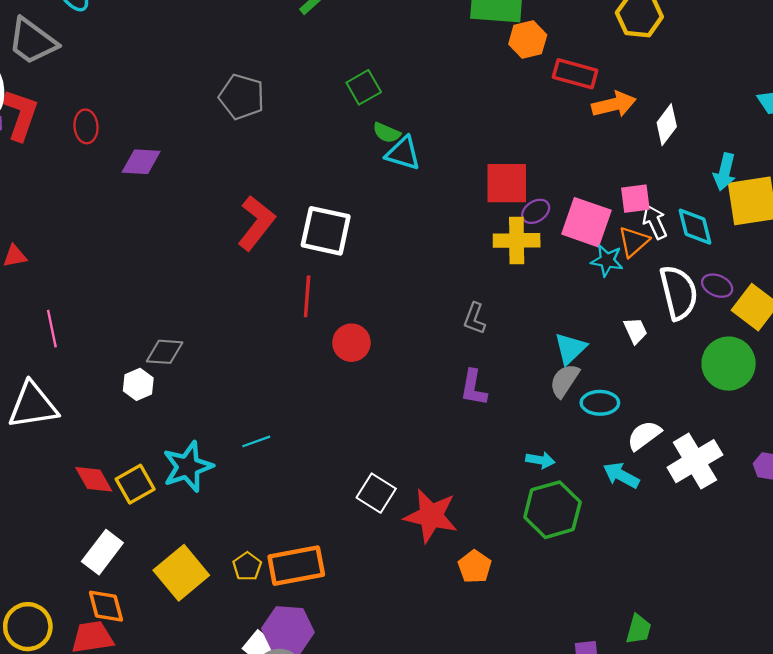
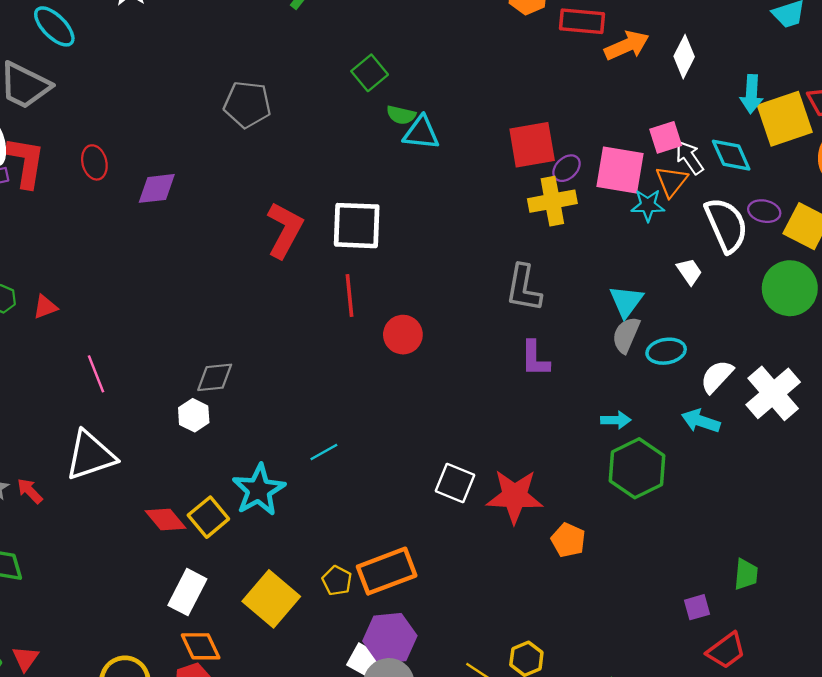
gray L-shape: (474, 319) -> (524, 288), size x1.5

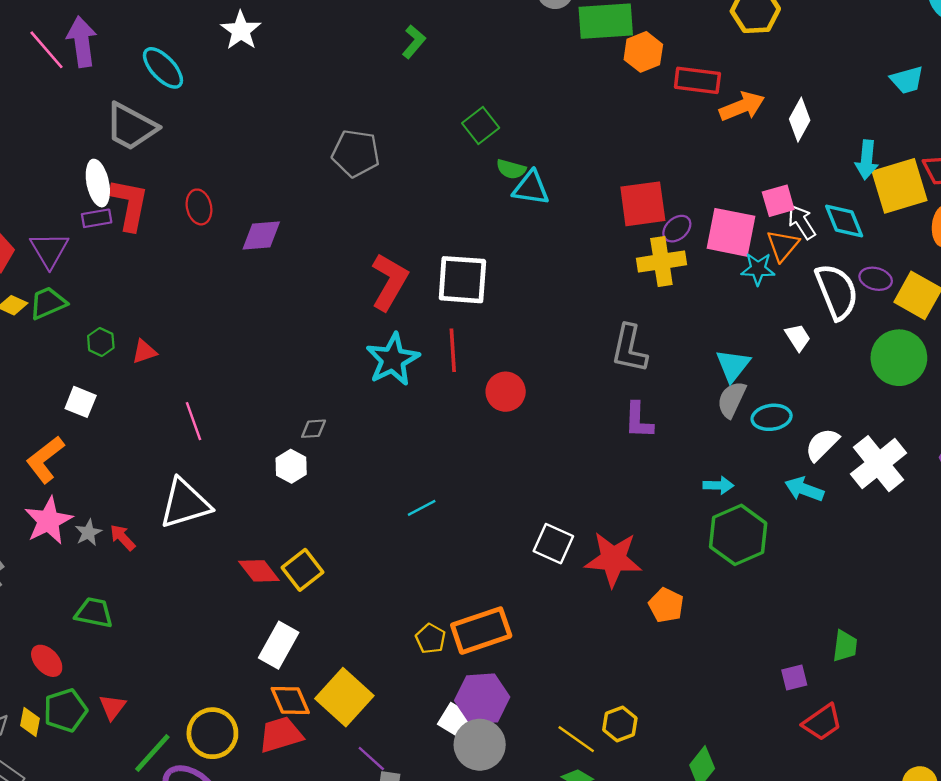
gray diamond: (215, 377) -> (314, 429), size x0.7
cyan star: (259, 490) -> (393, 359), moved
yellow square: (271, 599) -> (344, 697), moved

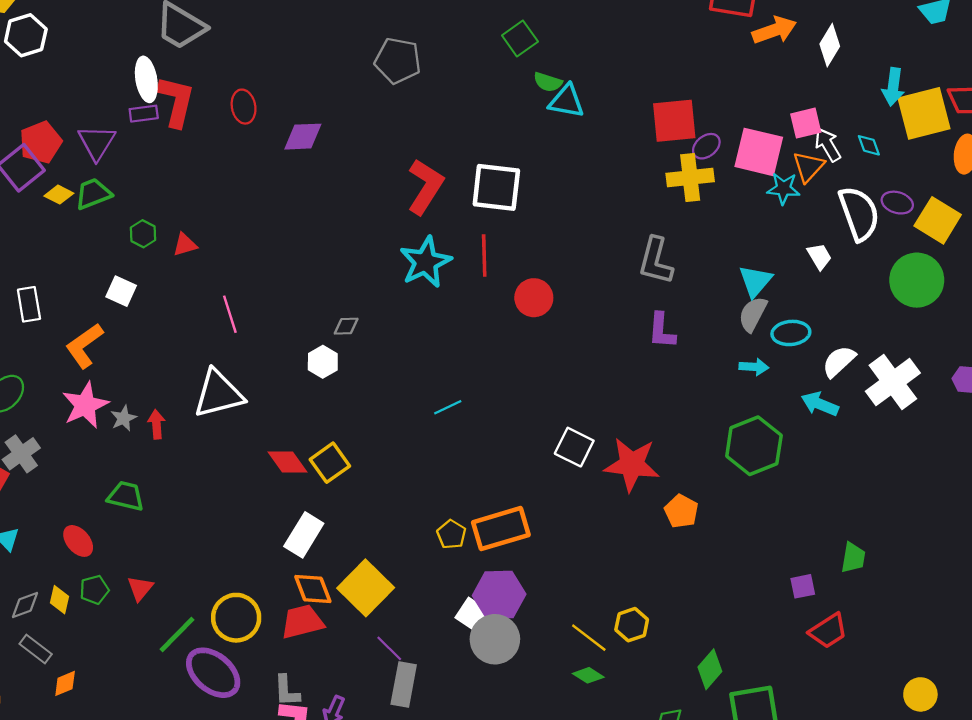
cyan diamond: (844, 221) -> (869, 145), size x0.6
cyan arrow: (718, 485) -> (754, 367), moved
red arrow: (122, 537) -> (156, 424), turned 36
green pentagon: (65, 710) -> (94, 590), size x0.7

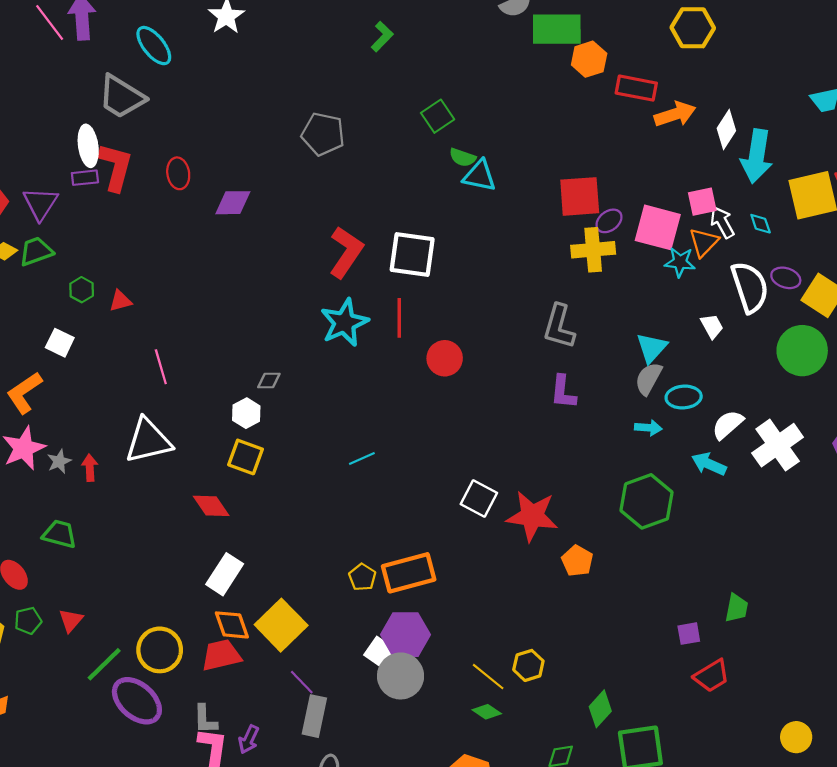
cyan arrow: (893, 87) -> (757, 156), moved, size x1.5
yellow square: (330, 463) -> (245, 457), moved, turned -36

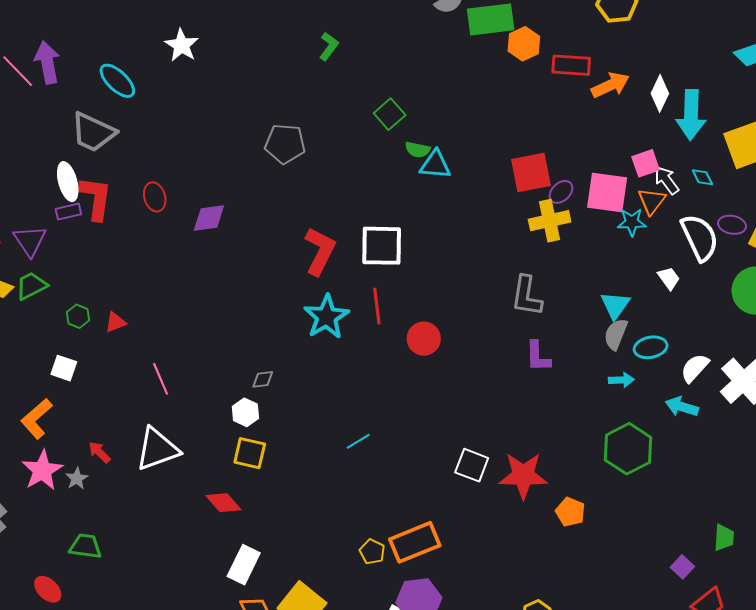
red arrow: (90, 468) -> (99, 452), moved, turned -35
purple square: (689, 634) -> (682, 567), turned -30

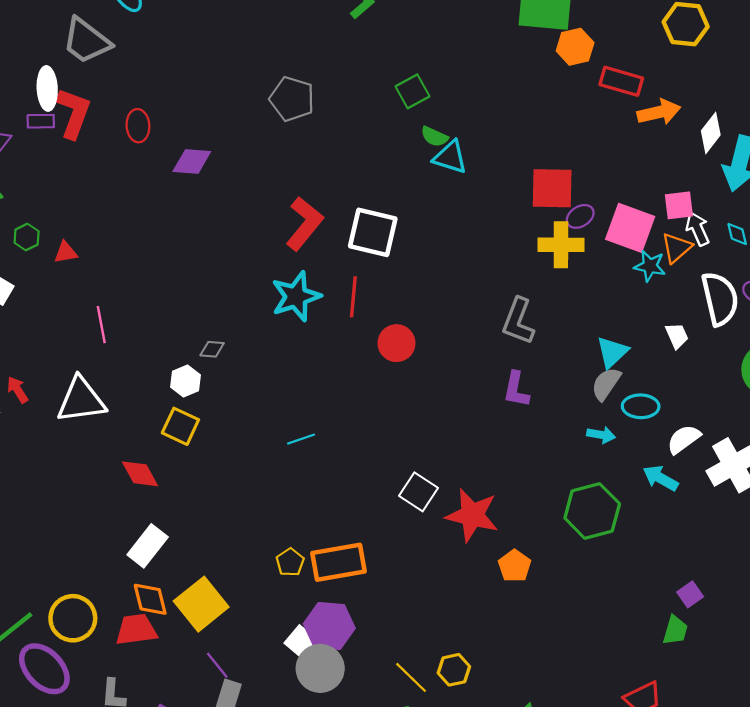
purple square: (682, 567) -> (690, 594), moved

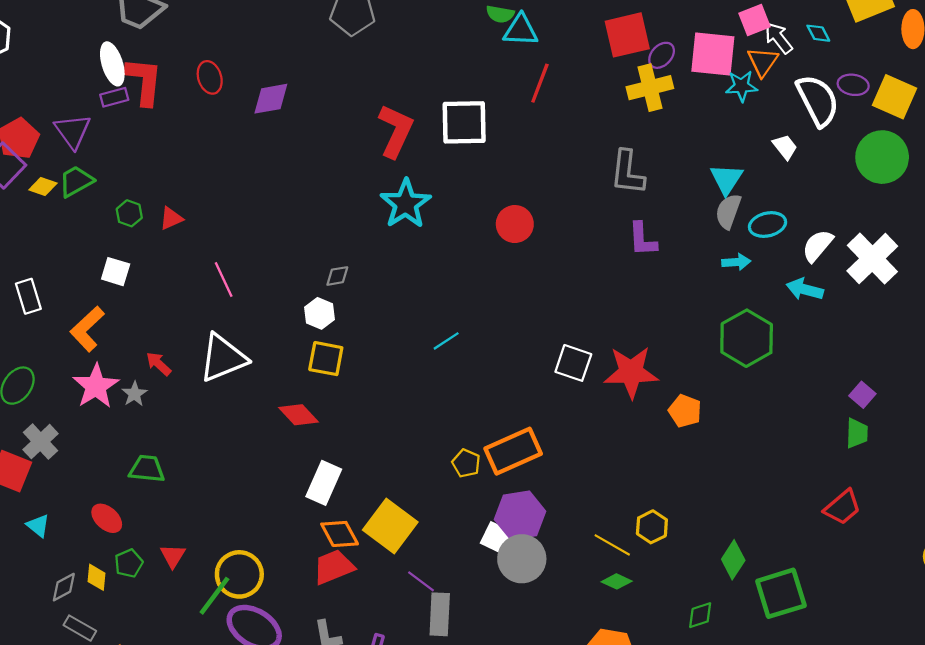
red line: (353, 297) -> (540, 83), moved, turned 30
yellow circle: (73, 618) -> (239, 574), moved

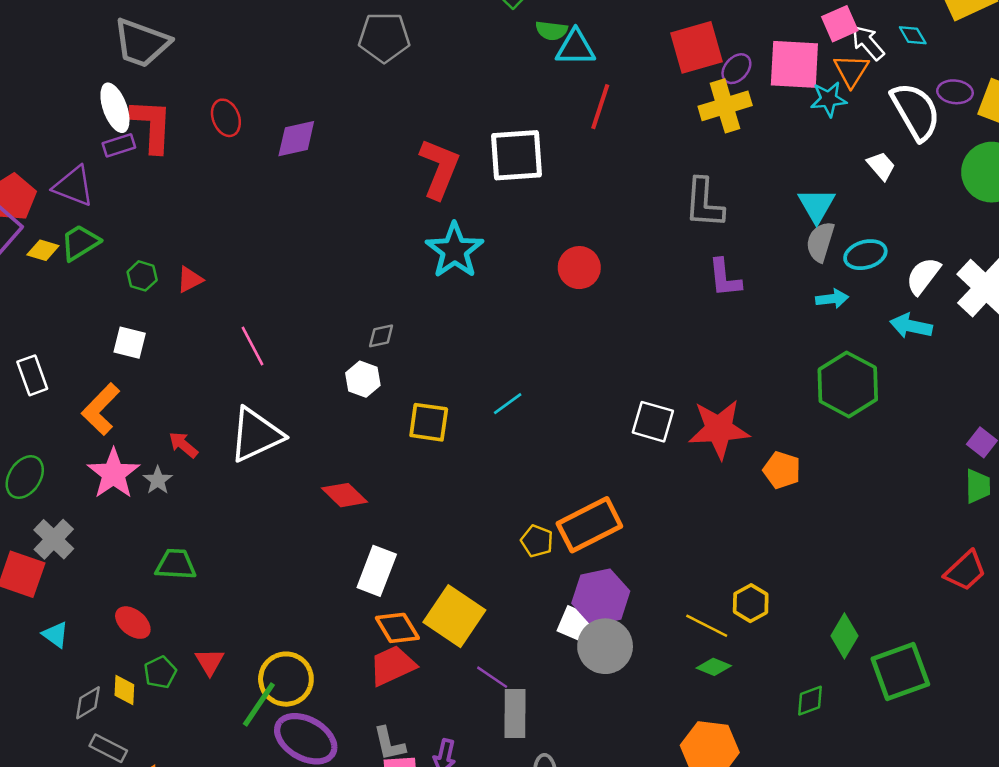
purple triangle: (73, 131) -> (74, 186), turned -30
yellow square: (326, 359) -> (429, 422), moved

